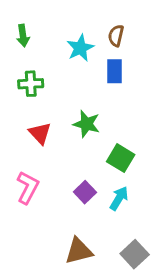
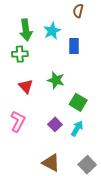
green arrow: (23, 36) -> (26, 30), moved, size x1.5
brown semicircle: (116, 36) -> (78, 11), moved
brown triangle: (79, 251) -> (51, 163), turned 42

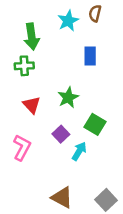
cyan star: (52, 31) -> (68, 21), moved
green star: (56, 80) -> (68, 98), turned 30
purple square: (55, 124) -> (61, 134), moved
cyan arrow: (77, 128) -> (79, 151), moved

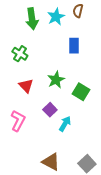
green arrow: (32, 37) -> (32, 19), moved
green cross: (24, 66) -> (20, 54), turned 35
green square: (95, 124) -> (81, 92), moved

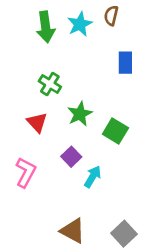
blue rectangle: (74, 46) -> (125, 63), moved
green cross: (20, 54) -> (50, 84), moved

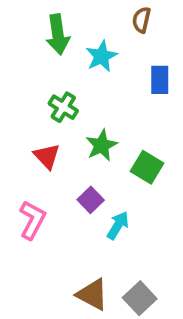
cyan star: (80, 24) -> (101, 56), moved
gray square: (124, 234) -> (140, 298), moved

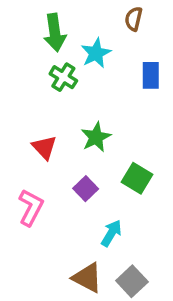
green cross: (63, 107) -> (63, 77), moved
green square: (147, 167) -> (137, 178), moved
cyan arrow: (118, 225) -> (111, 233), moved

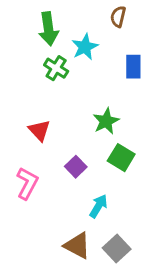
green star: (96, 137) -> (106, 121), moved

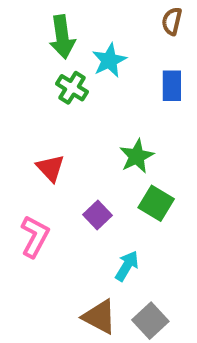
brown semicircle: (118, 17) -> (172, 21), moved

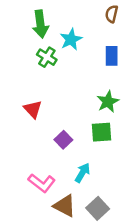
green star: (137, 156) -> (108, 102), moved
green square: (156, 203) -> (101, 132), turned -35
pink L-shape: (35, 237) -> (42, 183), moved, turned 100

